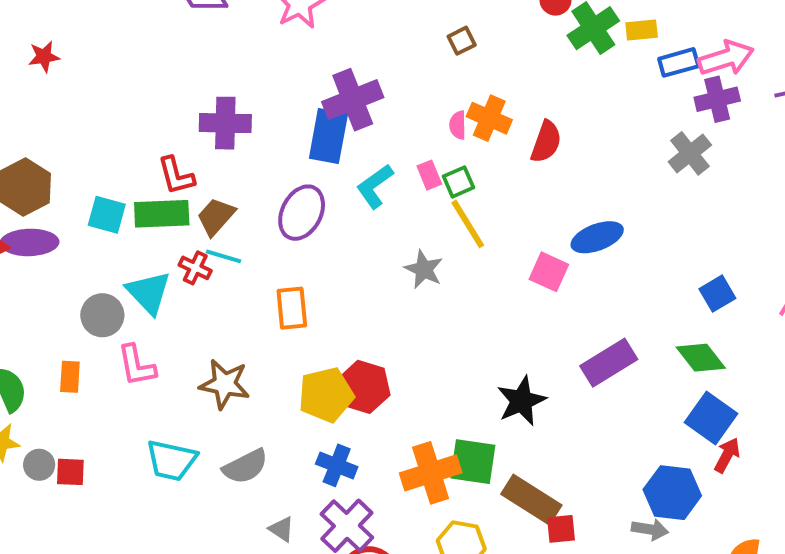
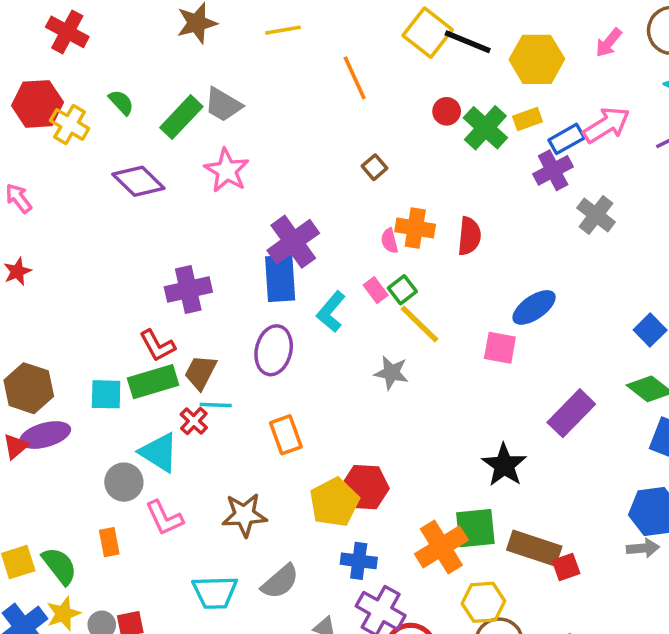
purple cross: (717, 99) -> (553, 170), moved
red cross: (195, 268) -> (194, 421), turned 32

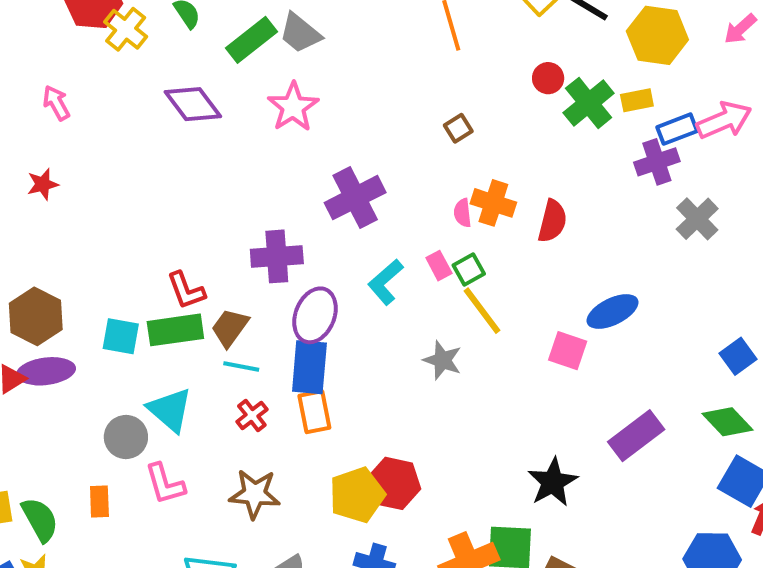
blue rectangle: (280, 278) -> (309, 367), moved
purple cross: (188, 289) -> (277, 256), moved
red cross: (194, 421) -> (252, 415), moved

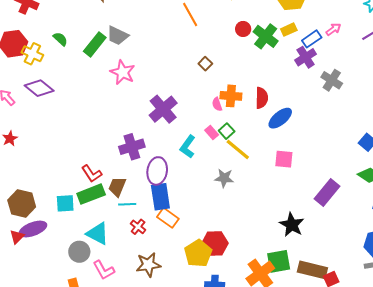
purple diamond: (193, 104) -> (39, 88), moved
pink arrow: (724, 120) -> (333, 29), size x0.6
blue ellipse: (613, 311) -> (280, 118), moved
orange rectangle: (314, 412) -> (168, 218), turned -30

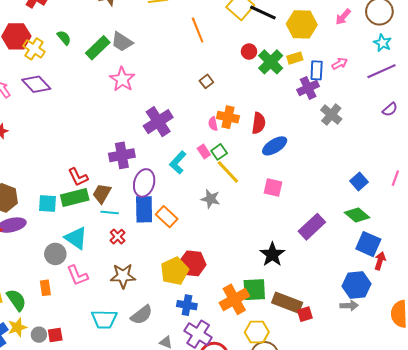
blue rectangle: (312, 39) -> (317, 70), turned -60
orange rectangle: (168, 218) -> (167, 217), moved

